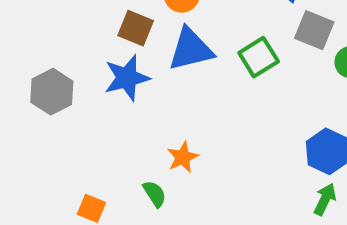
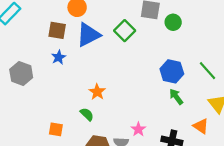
blue star: (127, 78) -> (59, 57), size x0.6
green arrow: (325, 199) -> (176, 97), turned -49

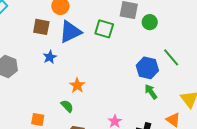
green square: (125, 31) -> (104, 29), turned -30
blue star: (59, 57) -> (50, 57), moved
green line: (208, 71) -> (171, 57), moved

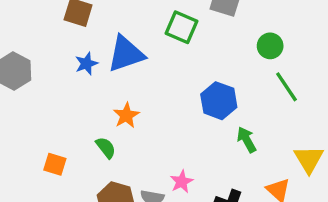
green circle: (150, 22) -> (270, 46), moved
blue triangle: (70, 32) -> (126, 54), moved
blue hexagon: (147, 68) -> (219, 101), moved

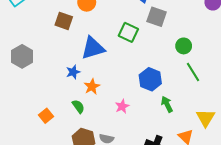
blue star: (86, 64) -> (73, 72), moved
orange square: (55, 164) -> (46, 116), turned 32
pink star: (182, 182) -> (122, 106), moved

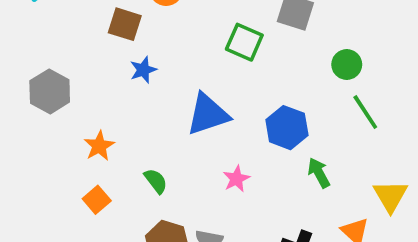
blue triangle: (93, 48) -> (208, 114), moved
blue star: (73, 72) -> (143, 70), moved
orange star: (92, 87) -> (99, 146), moved

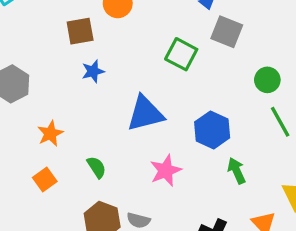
brown square: (125, 24) -> (80, 31), turned -32
pink star: (236, 179) -> (166, 171), size x1.4

